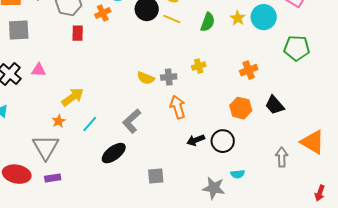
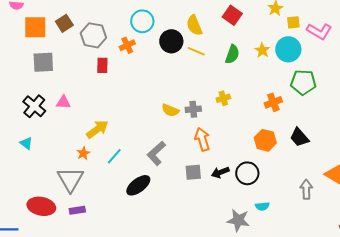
green pentagon: (297, 48) -> (303, 82), moved
gray square: (156, 176) -> (193, 172), moved

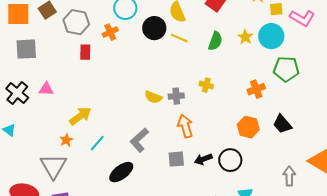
yellow cross: (223, 98) -> (206, 85), turned 32

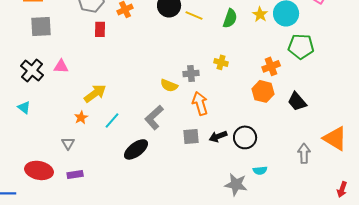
yellow semicircle: (153, 97) -> (169, 85), moved
orange hexagon: (248, 127) -> (263, 91), moved
gray triangle: (53, 166) -> (68, 143), size x0.5

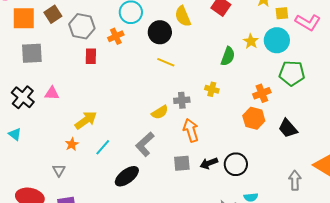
yellow line: (194, 15) -> (166, 62), moved
green semicircle: (230, 18) -> (228, 56), moved
yellow semicircle: (169, 85) -> (160, 112), turned -54

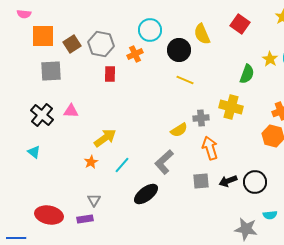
brown square: (53, 14) -> (72, 44), moved
yellow cross: (212, 89) -> (231, 107), size x1.6
gray triangle: (59, 170) -> (94, 200), moved

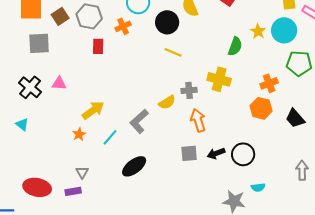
gray L-shape: (164, 162) -> (139, 121), moved

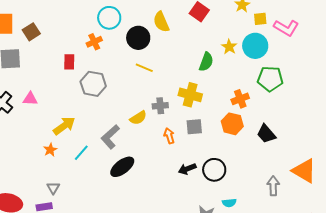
gray hexagon: (89, 16) -> (93, 84), moved
orange arrow: (198, 120) -> (169, 136), size x0.7
gray square: (189, 153) -> (194, 127), moved
black ellipse: (134, 166) -> (122, 167), moved

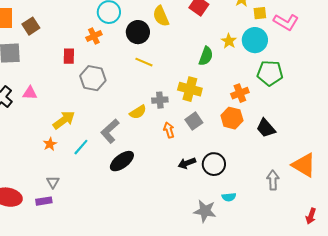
gray square: (194, 127) -> (194, 121), turned -30

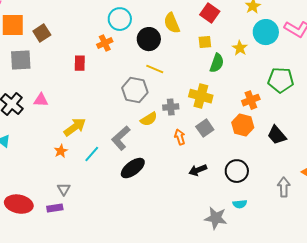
yellow square: (260, 13) -> (205, 42), moved
cyan circle: (255, 40) -> (266, 32), moved
gray hexagon: (93, 78) -> (135, 90), moved
black circle: (214, 164) -> (237, 171), moved

